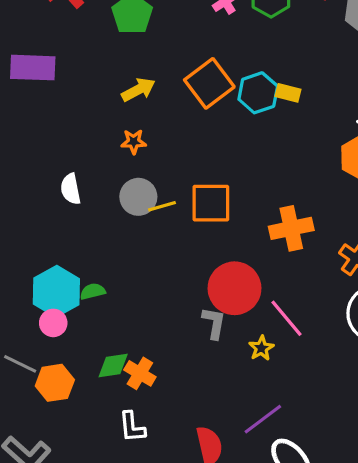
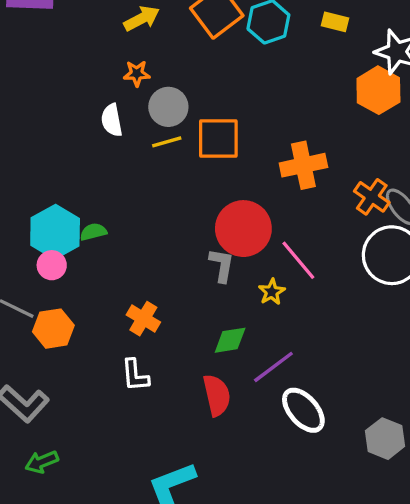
yellow rectangle: (288, 93) -> (335, 22), moved
white semicircle: (71, 189) -> (112, 120), moved
gray circle: (138, 197) -> (168, 107), moved
green diamond: (113, 365) -> (230, 340), moved

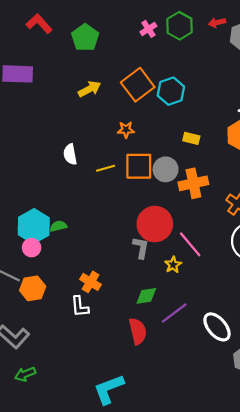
yellow rectangle: (335, 22) -> (191, 138), moved
orange star: (137, 74) -> (126, 130), moved
gray circle: (168, 107) -> (166, 169), moved
white L-shape: (135, 375) -> (80, 307), moved
white ellipse: (303, 410) -> (217, 327), moved

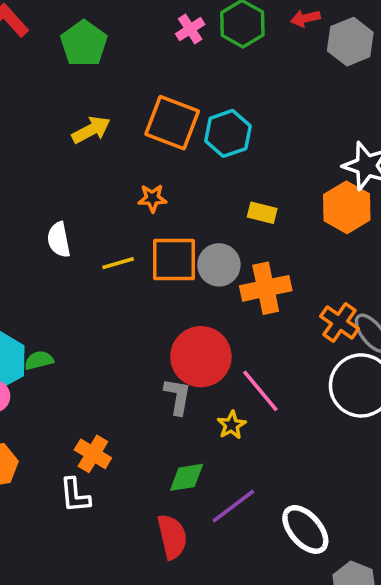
orange square: (138, 85) -> (172, 123), turned -32

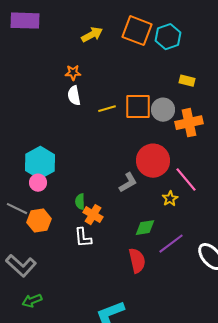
orange star: (152, 198) -> (73, 73), moved
green semicircle: (39, 360) -> (80, 202), moved, turned -77
gray L-shape: (178, 396) -> (128, 183), moved, turned 50

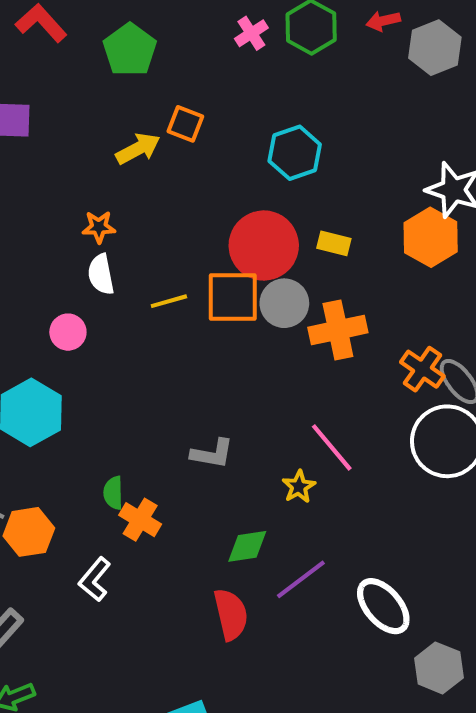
orange square: (137, 31) -> (185, 124), moved, size x0.6
red circle: (153, 161) -> (264, 245), moved
pink circle: (38, 183) -> (68, 332), moved
gray L-shape: (128, 183) -> (212, 454), turned 40
white L-shape: (83, 238) -> (95, 579), moved, turned 45

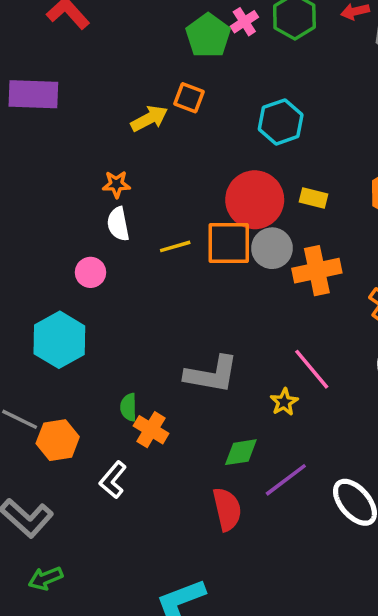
green pentagon: (130, 50) -> (208, 36), moved
gray L-shape: (212, 454) -> (211, 374), size x1.5

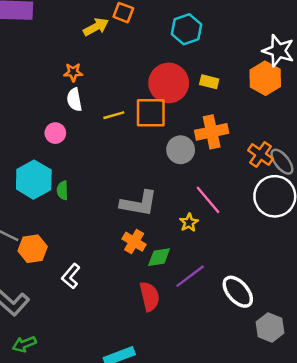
gray circle: (272, 248) -> (181, 150), moved
green semicircle: (129, 407) -> (62, 190), moved
orange cross: (151, 430) -> (134, 242), moved

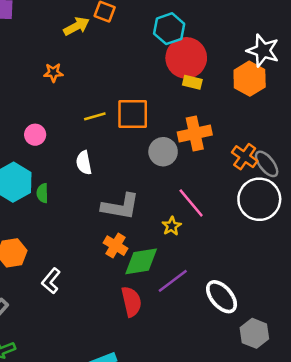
red circle: (169, 83) -> (186, 58), moved
white semicircle: (74, 100) -> (84, 163), moved
green diamond: (159, 257) -> (141, 261), size x1.4

